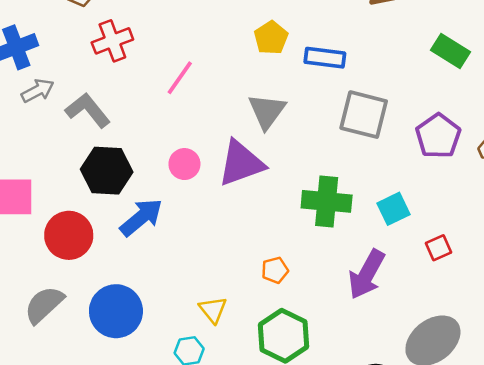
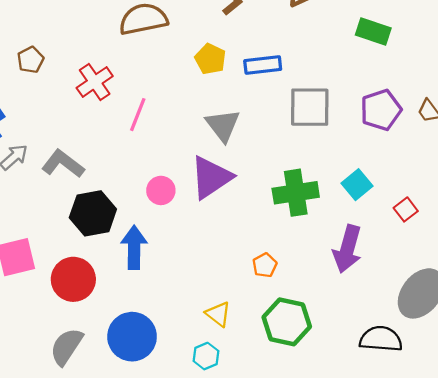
red cross: (112, 41) -> (95, 82), moved
purple pentagon: (438, 136) -> (381, 110), turned 30
blue arrow: (141, 217) -> (134, 247), turned -36

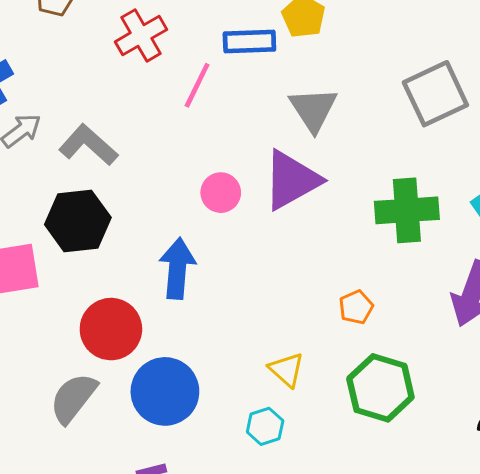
blue rectangle: (263, 65) -> (249, 41), moved
gray square: (310, 107) -> (435, 94), turned -30
black hexagon: (93, 213) -> (78, 221), moved
red circle: (73, 279) -> (111, 329), moved

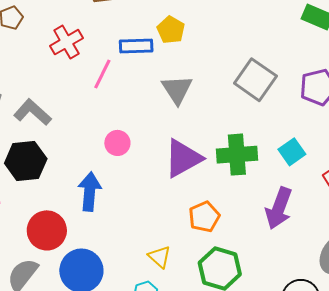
gray square: (435, 94) -> (255, 80), turned -30
purple triangle: (292, 180) -> (183, 158), moved
orange pentagon: (356, 307) -> (204, 217), size x1.4

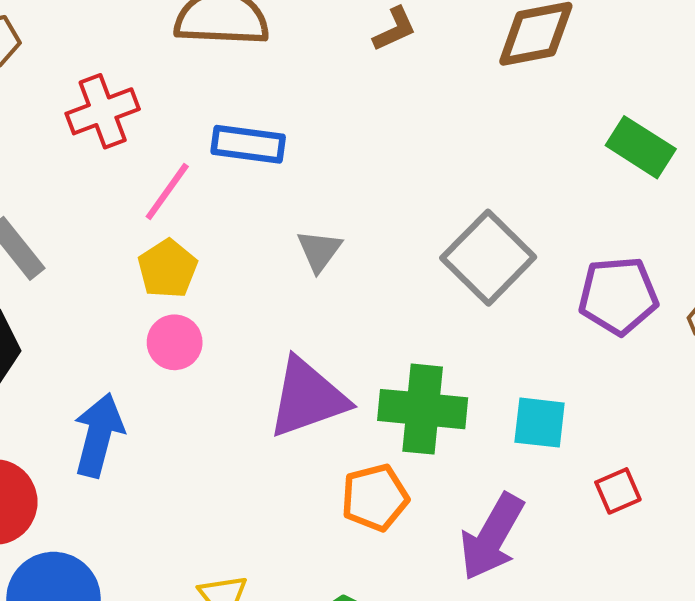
yellow pentagon: (171, 30) -> (167, 269), moved
gray triangle: (177, 90) -> (319, 251), size x0.7
cyan square: (292, 152) -> (540, 423), turned 32
orange pentagon: (204, 217) -> (375, 498), moved

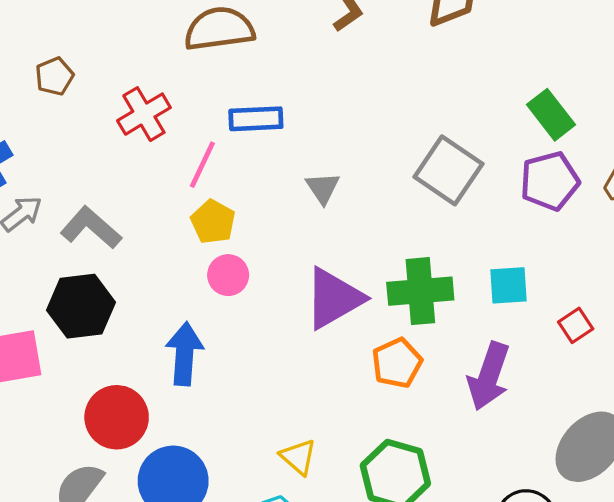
green rectangle: (641, 147) -> (551, 115), moved, turned 30

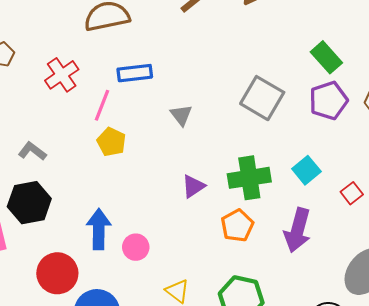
gray L-shape: (91, 228) -> (32, 151), size x0.7
pink circle: (228, 275) -> (136, 247), moved
cyan square: (509, 285) -> (306, 170), turned -32
purple triangle: (334, 298) -> (193, 186), size x0.6

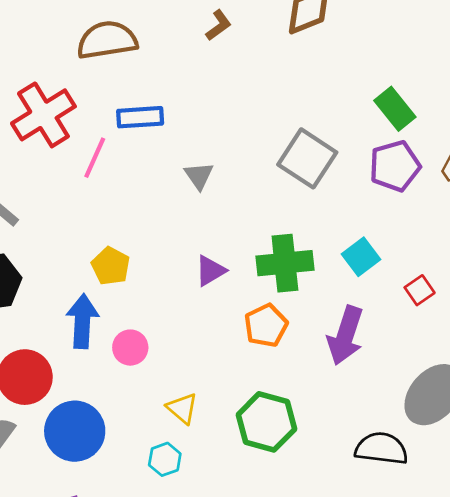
red cross: (62, 75) -> (43, 115), size x1.4
yellow pentagon: (111, 142) -> (111, 266), moved

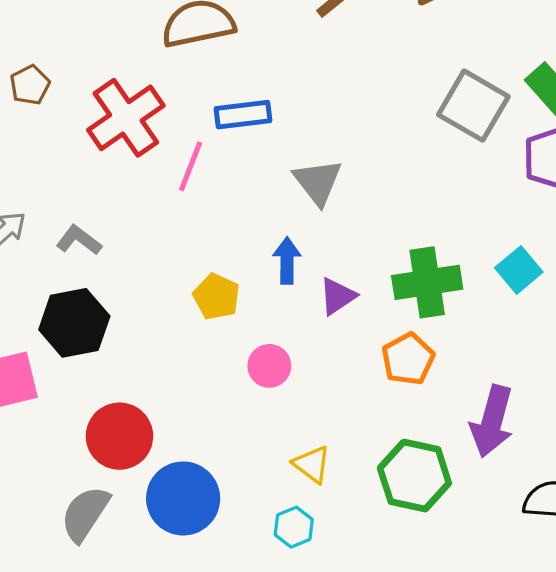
gray square: (307, 158) -> (473, 106), moved
gray triangle: (199, 176) -> (318, 182), size x1.4
blue arrow: (82, 321) -> (287, 261), moved, size x0.7
purple arrow: (345, 335) -> (492, 421), moved
pink circle: (130, 348) -> (269, 366), moved

